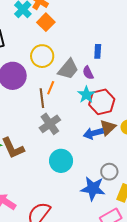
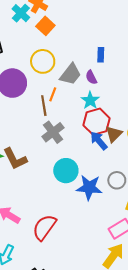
red hexagon: (102, 102) -> (97, 122), moved
blue arrow: (93, 133) -> (99, 141), turned 66
blue star: (93, 188) -> (89, 187), moved

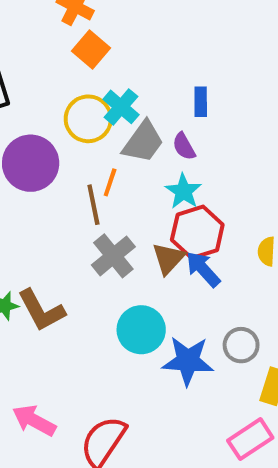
cyan cross: (21, 13) -> (121, 107), moved
brown triangle: (114, 134) -> (168, 259), moved

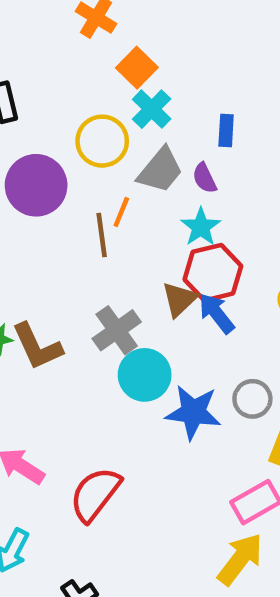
orange square: (91, 49) -> (137, 68), moved
cyan cross: (121, 107) -> (152, 109), moved
gray cross: (113, 256) -> (117, 330), moved

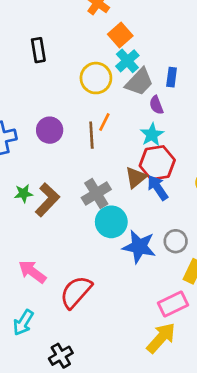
gray trapezoid: (160, 170) -> (139, 82), moved
purple circle: (36, 185) -> (50, 130), moved, size x0.7
brown L-shape: (37, 346) -> (47, 200), turned -116

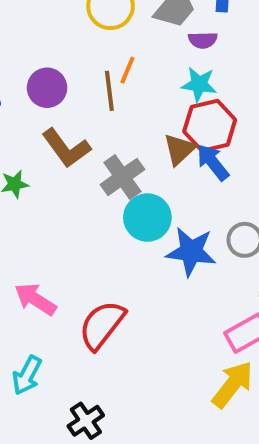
purple semicircle: (156, 105) -> (203, 40), turned -66
cyan star: (152, 135) -> (199, 84), turned -30
brown L-shape: (47, 200) -> (66, 148), moved, turned 104

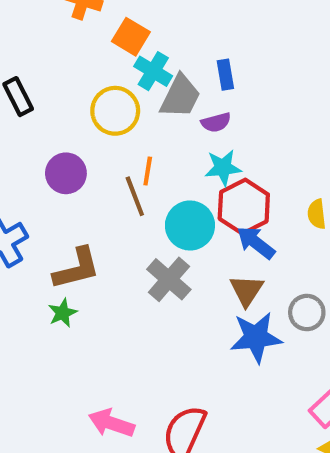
purple circle: (47, 88) -> (66, 173), moved
brown L-shape: (66, 148) -> (77, 269), moved, turned -54
brown triangle: (179, 149) -> (246, 290), moved
cyan circle: (147, 218) -> (190, 225), moved

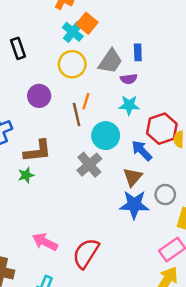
cyan cross: (153, 71) -> (73, 32), moved
red hexagon: (244, 207) -> (162, 129), moved

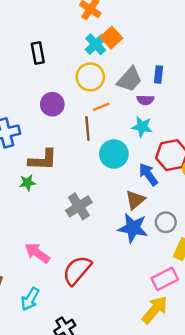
orange line: (86, 101) -> (101, 107), moved, turned 42
gray cross: (89, 165) -> (79, 206), moved

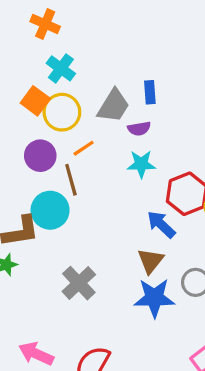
orange square: (111, 38) -> (35, 101), moved
purple circle: (52, 104) -> (40, 156), moved
cyan circle: (114, 154) -> (50, 210), moved

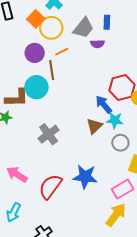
cyan star: (141, 164) -> (115, 120), moved
blue star: (154, 298) -> (85, 177), moved

